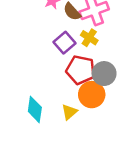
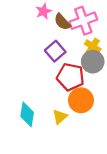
yellow cross: (89, 38) -> (93, 46), moved
gray circle: (104, 74) -> (93, 62), moved

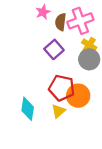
brown semicircle: (62, 22) -> (61, 22), turned 49
red pentagon: (70, 77) -> (62, 88), moved

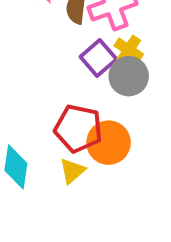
purple square: (54, 49) -> (98, 58), moved

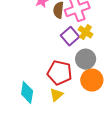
gray circle: (129, 76) -> (86, 59), moved
orange circle: (109, 143) -> (92, 80), moved

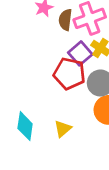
red pentagon: (59, 73) -> (69, 74), moved

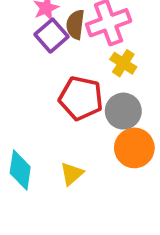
purple square: (80, 53) -> (51, 36), moved

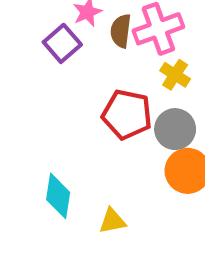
purple square: (51, 36) -> (62, 43), moved
yellow triangle: (72, 174) -> (112, 221), moved, turned 30

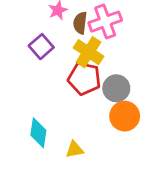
purple square: (62, 43) -> (41, 47), moved
yellow cross: (175, 75) -> (88, 52), moved, size x1.5

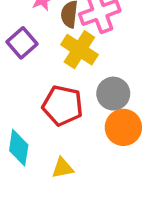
red pentagon: (84, 79) -> (63, 105), moved

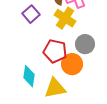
orange circle: (123, 127) -> (72, 64), moved
yellow triangle: (63, 168) -> (55, 88), size x1.6

